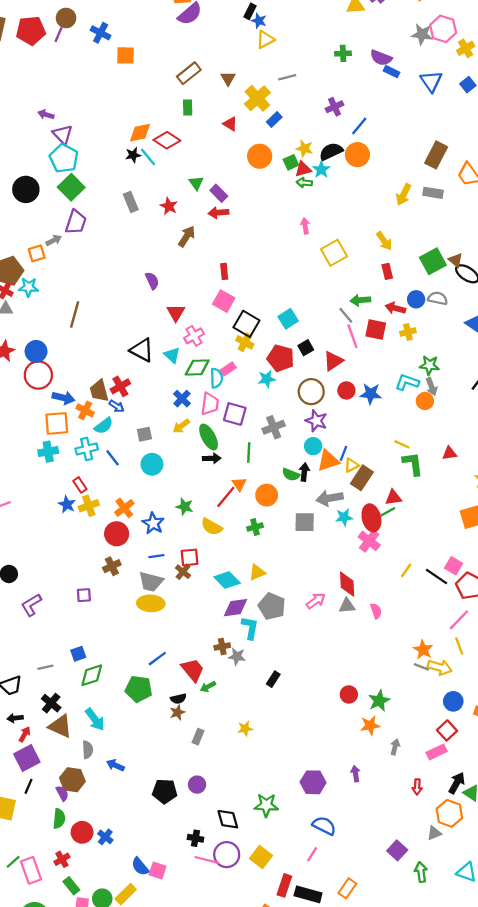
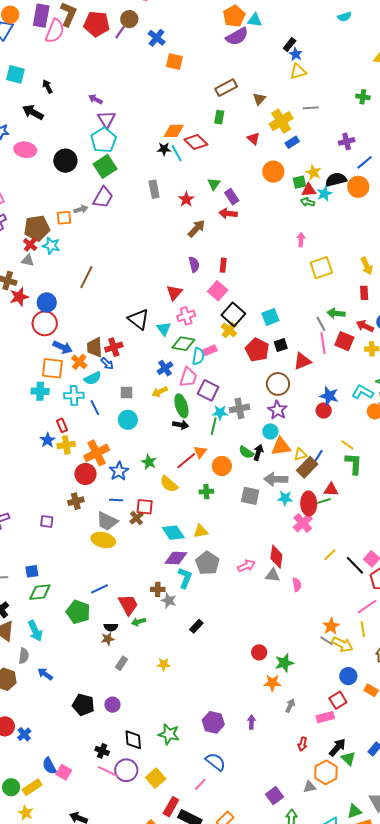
purple semicircle: (152, 281) -> (194, 264), moved
cyan star: (267, 379) -> (220, 413), moved
red circle: (346, 390) -> (324, 410), moved
blue line: (343, 453) -> (318, 456), moved
orange cross: (124, 508) -> (97, 453), size x1.4

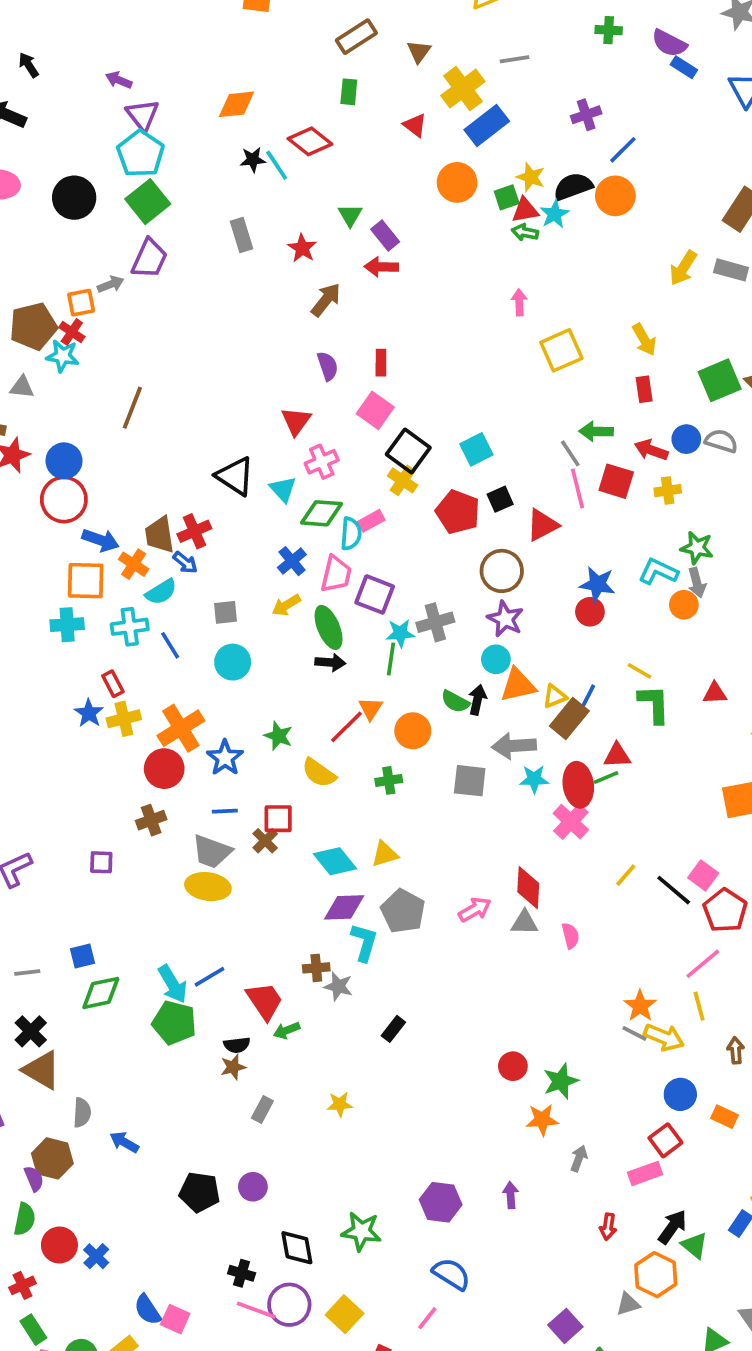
orange diamond: (174, 131) -> (236, 104), moved
blue rectangle: (292, 142) -> (487, 125), size x1.6
red cross: (30, 245) -> (72, 332), moved
cyan arrow: (35, 631) -> (173, 984), moved

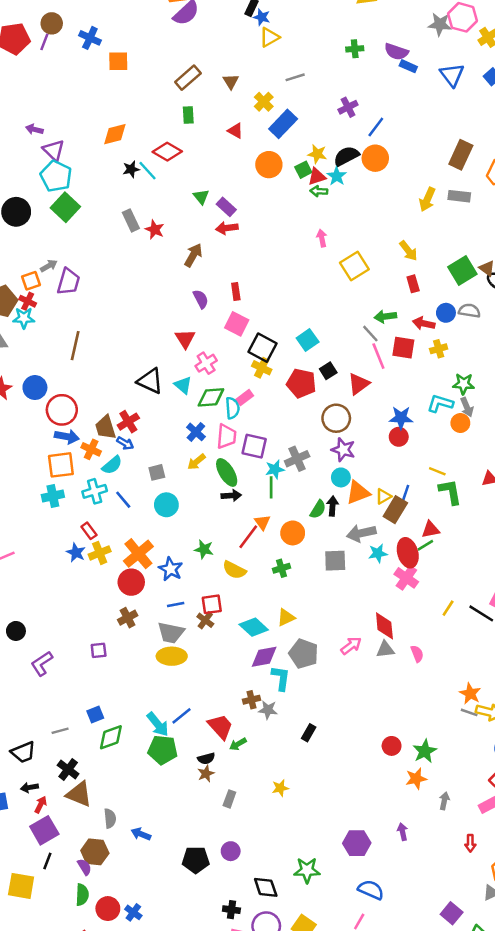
yellow cross: (463, 89) -> (264, 102), size x0.7
red star: (302, 248) -> (155, 230), moved
purple trapezoid: (149, 259) -> (69, 282), moved
red circle: (64, 499) -> (62, 410), moved
green semicircle: (455, 702) -> (318, 509), turned -78

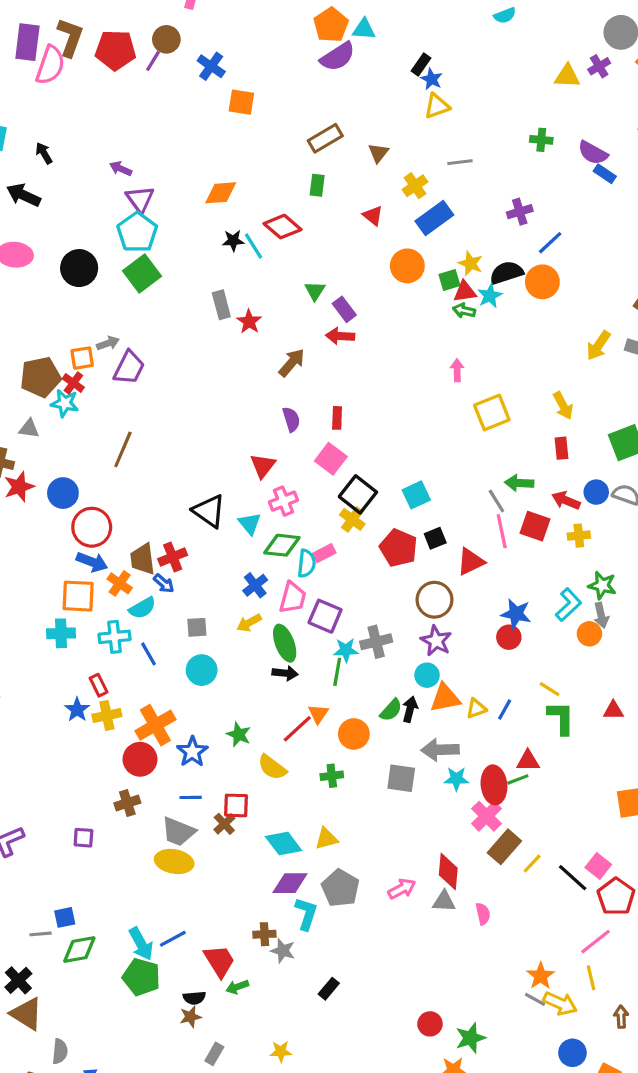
cyan L-shape: (440, 403) -> (568, 605), turned 110
brown rectangle: (395, 510) -> (504, 847), moved
gray line: (60, 731) -> (41, 934), moved

